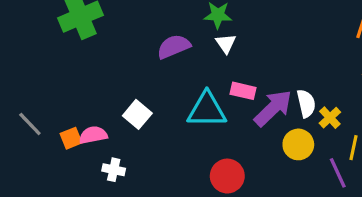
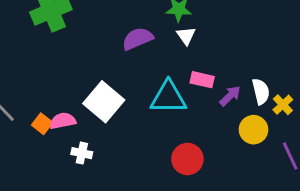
purple arrow: (273, 108) -> (230, 96), size x0.6
white square: (137, 114) -> (104, 102), size x1.5
orange square: (71, 138) -> (42, 124), turned -30

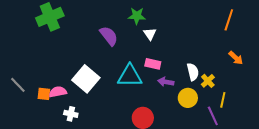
white triangle: (186, 36) -> (150, 34), moved
purple semicircle: (138, 39) -> (109, 36), turned 75
purple arrow: (230, 96) -> (166, 82), moved, turned -126
orange square: (42, 124) -> (44, 94), turned -32

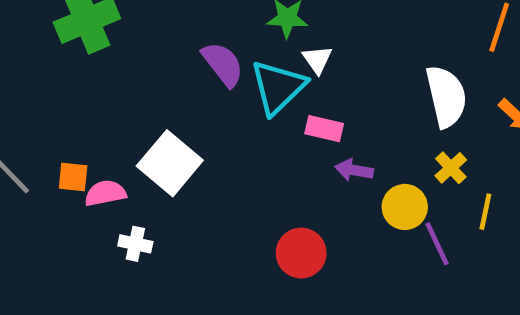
white semicircle: (193, 72) -> (446, 96), moved, size x1.5
cyan triangle: (130, 76) -> (278, 87), moved, turned -44
orange square: (44, 94) -> (73, 177), moved
purple line: (213, 116) -> (437, 244), moved

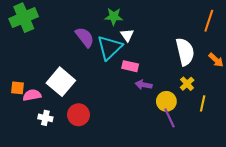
purple line: (437, 244) -> (169, 118), moved
red circle: (301, 253) -> (78, 115), moved

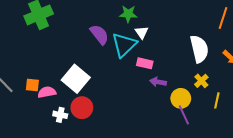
red circle: (78, 115) -> (82, 108), moved

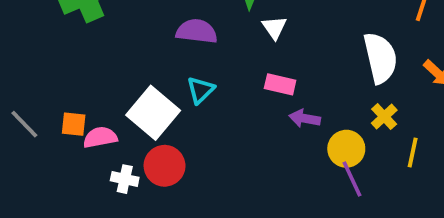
purple semicircle: (99, 35) -> (197, 31), turned -45
cyan triangle: (124, 45) -> (200, 90), moved, size x0.6

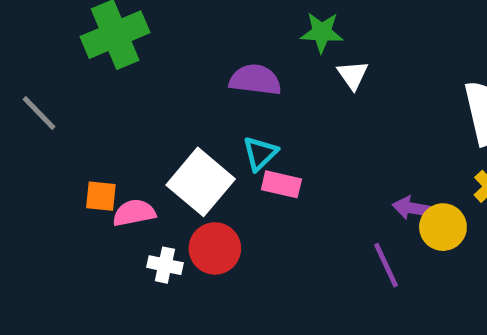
pink rectangle: (280, 84) -> (281, 184), moved
purple arrow: (305, 118) -> (412, 208), moved
gray line: (24, 124) -> (39, 113), moved
purple line: (352, 179) -> (386, 265), moved

